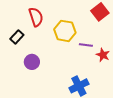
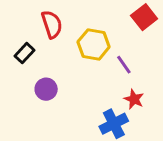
purple line: (86, 45) -> (124, 65), turned 48
red star: (103, 55) -> (134, 99), moved

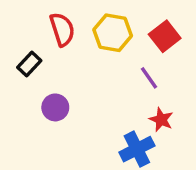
red square: (144, 17) -> (165, 36), moved
yellow hexagon: (94, 44) -> (113, 33), moved

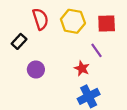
red square: (165, 36) -> (107, 23), turned 36
red star: (161, 120) -> (82, 68), moved

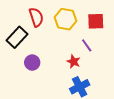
black rectangle: (19, 41) -> (17, 37), size x1.5

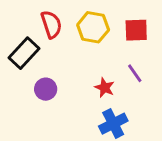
purple line: (87, 45) -> (135, 73), moved

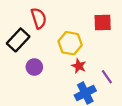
yellow hexagon: (93, 27) -> (70, 43), moved
purple line: (135, 73) -> (107, 77), moved

